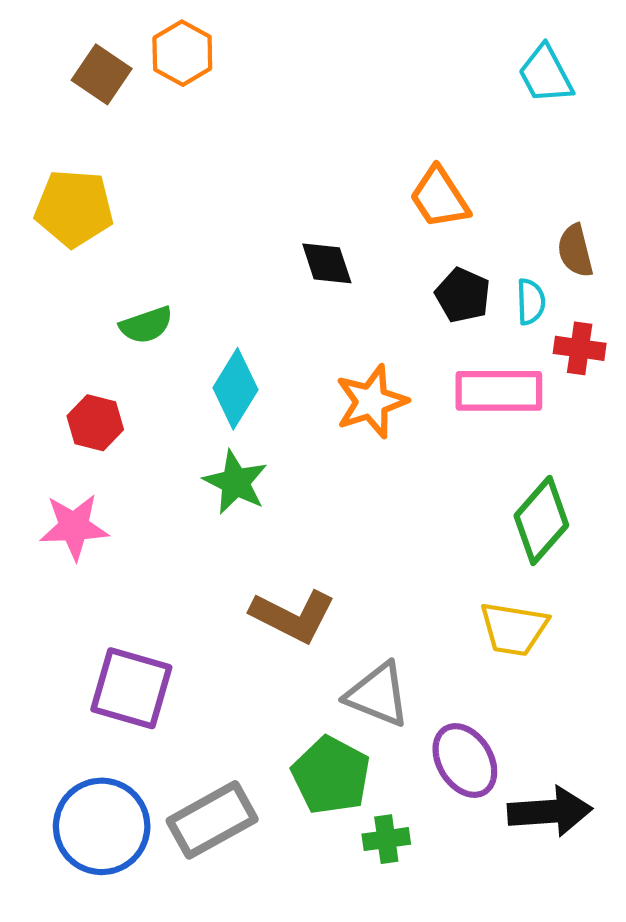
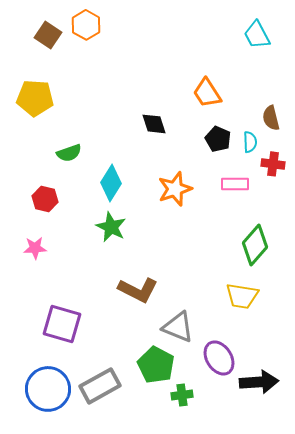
pink rectangle: (499, 391) -> (235, 184), size x0.7
pink star: (74, 527) -> (35, 248), size x0.7

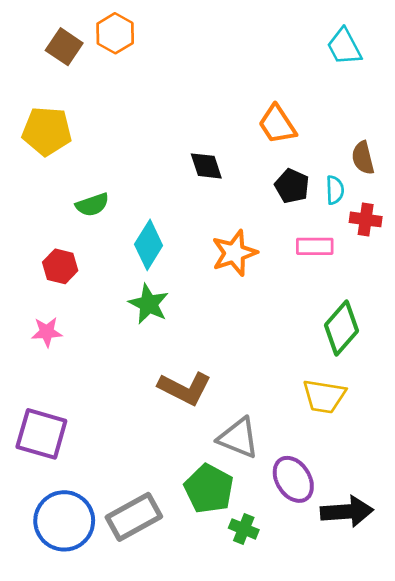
purple square: (62, 324) -> (41, 434), moved
green cross: (182, 395) -> (244, 529), turned 30

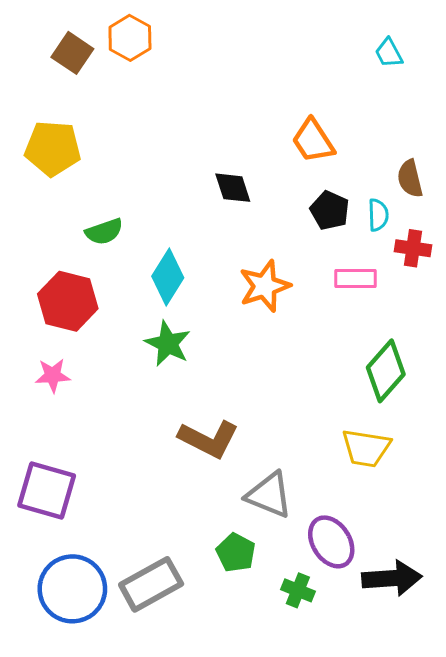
cyan trapezoid: (344, 47) -> (389, 53), size x0.7
red hexagon: (60, 266) -> (68, 301), size x1.5
green pentagon: (209, 489) -> (236, 553), size x0.7
green cross: (244, 529) -> (298, 590), moved

